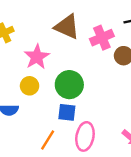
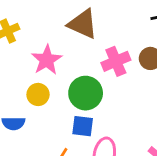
pink cross: (102, 38) -> (116, 61), moved

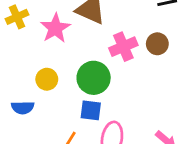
pink star: (47, 60) -> (55, 28), moved

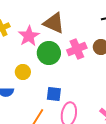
green circle: (94, 78) -> (49, 53), moved

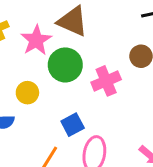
pink cross: (77, 49) -> (106, 81), moved
blue square: (54, 94) -> (73, 125), turned -35

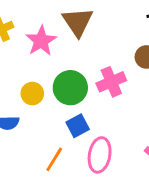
brown triangle: (73, 21) -> (78, 22), turned 32
green circle: (65, 65) -> (70, 88), moved

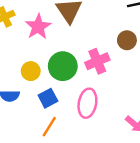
blue square: (78, 126) -> (48, 98), moved
pink ellipse: (100, 155) -> (87, 103), moved

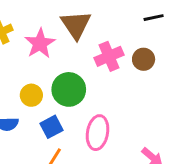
pink cross: (97, 61) -> (109, 56), moved

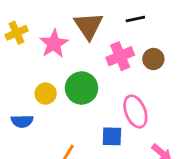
black line: (154, 18) -> (135, 19), moved
blue square: (51, 127) -> (112, 136), moved, turned 30
pink ellipse: (98, 133) -> (135, 112), moved, turned -32

